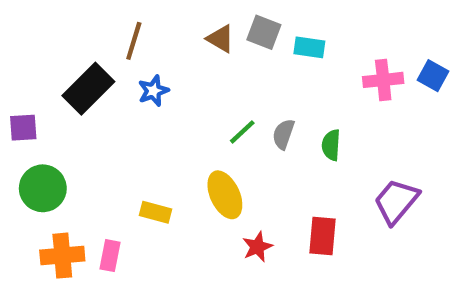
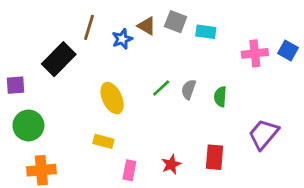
blue star: (153, 91) -> (122, 39), moved
yellow ellipse: (225, 195) -> (112, 98), moved
pink rectangle: (110, 256) -> (129, 170), moved

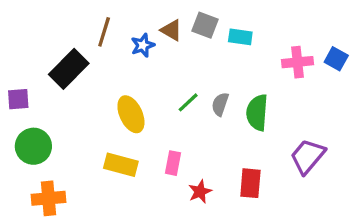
green semicircle: (220, 97) -> (257, 113), size x1.5
yellow rectangle: (103, 141) -> (121, 165), size x1.4
pink rectangle: (129, 170) -> (173, 163), moved

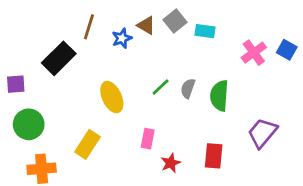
gray square: (205, 25) -> (175, 21), turned 30
pink cross: (298, 62) -> (254, 53), turned -30
yellow rectangle: (121, 165) -> (87, 144), moved, turned -72

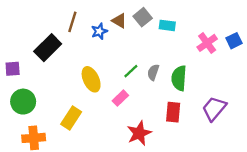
blue square: (287, 50) -> (234, 41), turned 35
pink rectangle: (148, 139) -> (120, 98), moved, turned 35
red rectangle: (214, 156) -> (173, 112), moved
red star: (171, 163) -> (139, 133), size x1.5

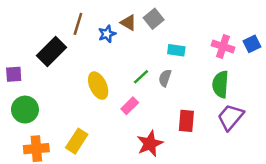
cyan rectangle: (167, 25) -> (176, 50), moved
pink cross: (207, 43) -> (223, 46), turned -36
green semicircle: (179, 78) -> (220, 84), moved
yellow rectangle: (71, 118) -> (77, 141), moved

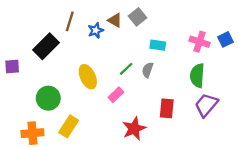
green circle: (25, 110) -> (48, 98), moved

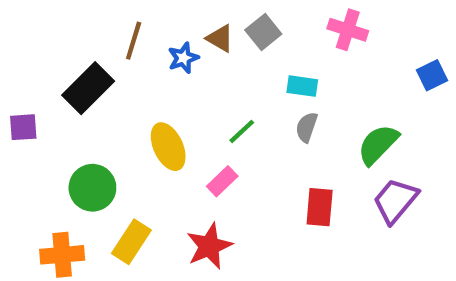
pink cross: (200, 42) -> (348, 30), moved
gray semicircle: (148, 70) -> (307, 127), moved
green semicircle: (197, 76) -> (378, 144), turned 40
red star: (134, 129) -> (209, 246), moved

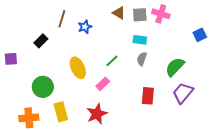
gray square: (263, 32) -> (140, 15), moved, turned 35
brown triangle: (220, 38) -> (119, 13), moved
black rectangle: (88, 88) -> (41, 41), size x0.6
yellow rectangle: (131, 242) -> (61, 112), turned -48

